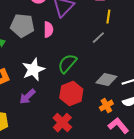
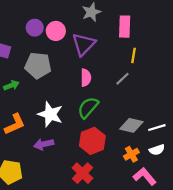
pink semicircle: (48, 30) -> (86, 78), moved
white star: (33, 70) -> (50, 114), turned -30
purple arrow: (27, 97) -> (44, 144), turned 30

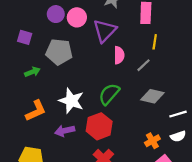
pink semicircle: (86, 78) -> (119, 55), moved
gray diamond: (131, 125) -> (152, 96), moved
red hexagon: (92, 141) -> (99, 126), moved

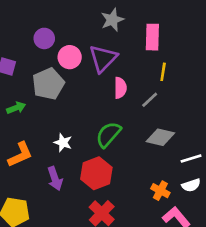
pink circle: (77, 17) -> (70, 57), moved
gray pentagon: (59, 52) -> (48, 84), turned -30
white star: (71, 101) -> (63, 143), size x0.6
purple arrow: (65, 131) -> (55, 179), turned -96
orange cross: (152, 141) -> (160, 191), turned -32

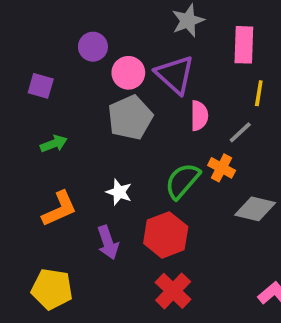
purple triangle: (103, 58) -> (175, 75), turned -32
gray pentagon: (48, 84) -> (130, 118), moved
gray diamond: (160, 137) -> (255, 209), moved
orange cross: (160, 191) -> (222, 168), moved

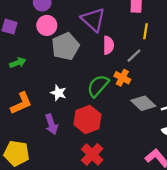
pink circle: (128, 73) -> (47, 25), moved
gray diamond: (255, 209) -> (143, 103), turned 30

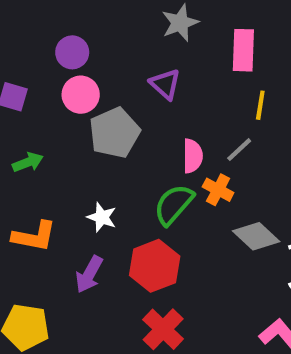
purple triangle: (93, 20) -> (165, 84), size x0.7
pink semicircle: (108, 45) -> (193, 156), moved
orange L-shape: (21, 103) -> (34, 236), turned 35
purple arrow: (51, 124) -> (89, 274), turned 48

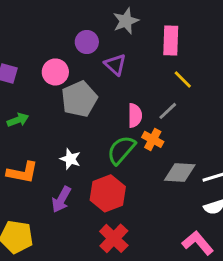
purple circle: (72, 52) -> (87, 42), moved
yellow line: (260, 105) -> (183, 79), turned -54
gray diamond: (256, 236) -> (180, 172), turned -40

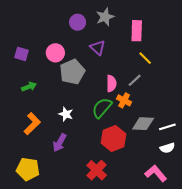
purple circle: (87, 42) -> (78, 22), moved
orange L-shape: (22, 172) -> (32, 124), turned -55
red hexagon: (108, 193) -> (113, 138), moved

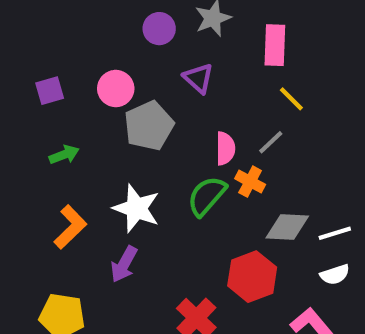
purple square: (22, 54) -> (50, 91), turned -32
white star: (66, 114) -> (136, 208), size x1.6
red hexagon: (113, 138) -> (252, 277), moved

